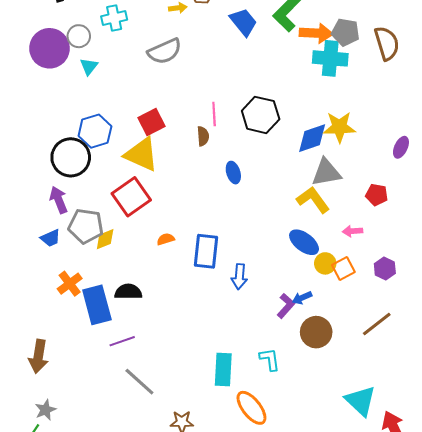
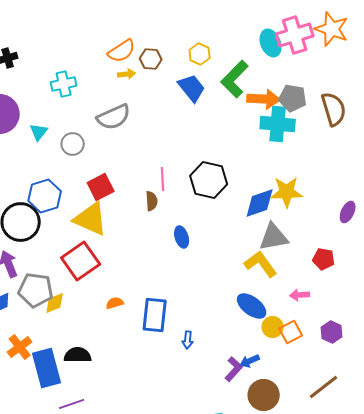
gray circle: (79, 36) -> (73, 144), moved
blue arrow: (239, 277) -> (188, 340), size x0.7

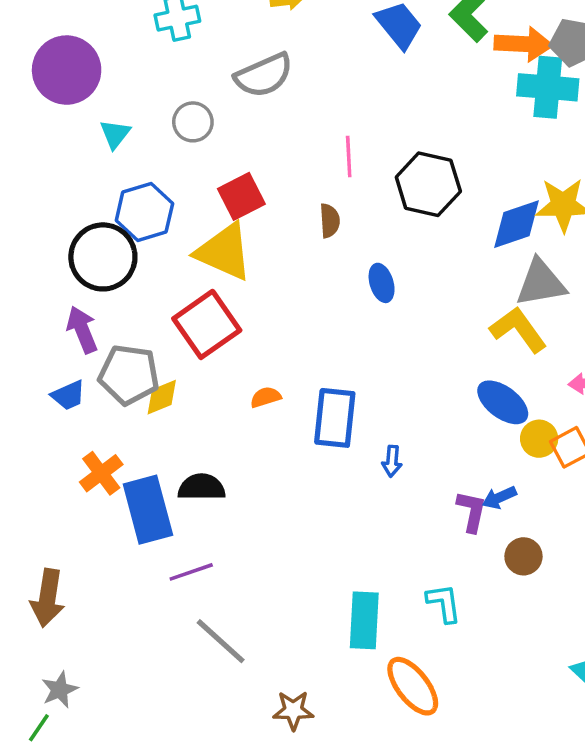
cyan triangle: (39, 132) -> (115, 134), moved
pink line: (163, 179) -> (349, 157), moved
purple L-shape: (234, 369) -> (472, 511), turned -30
brown circle: (264, 395) -> (523, 556), size x0.7

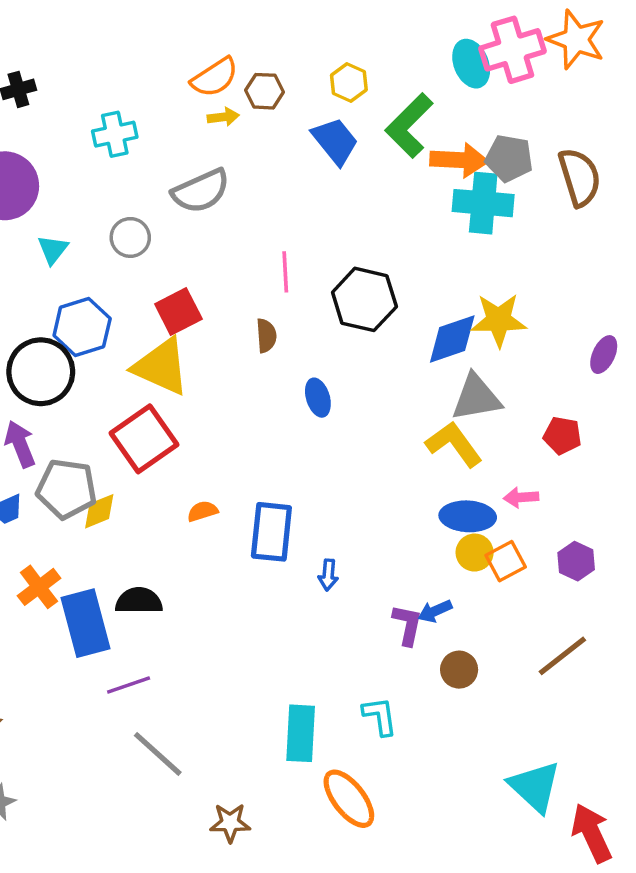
blue ellipse: (503, 402) -> (468, 516), moved, turned -34

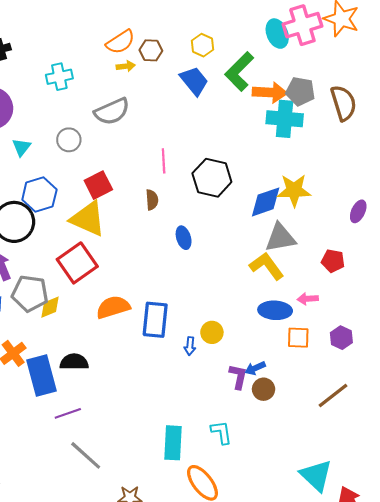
orange semicircle: (203, 511) -> (113, 307), size x1.8
yellow circle: (475, 553) -> (212, 332), moved
orange square: (506, 561) -> (298, 338), turned 30
brown circle: (459, 670) -> (264, 389), moved

